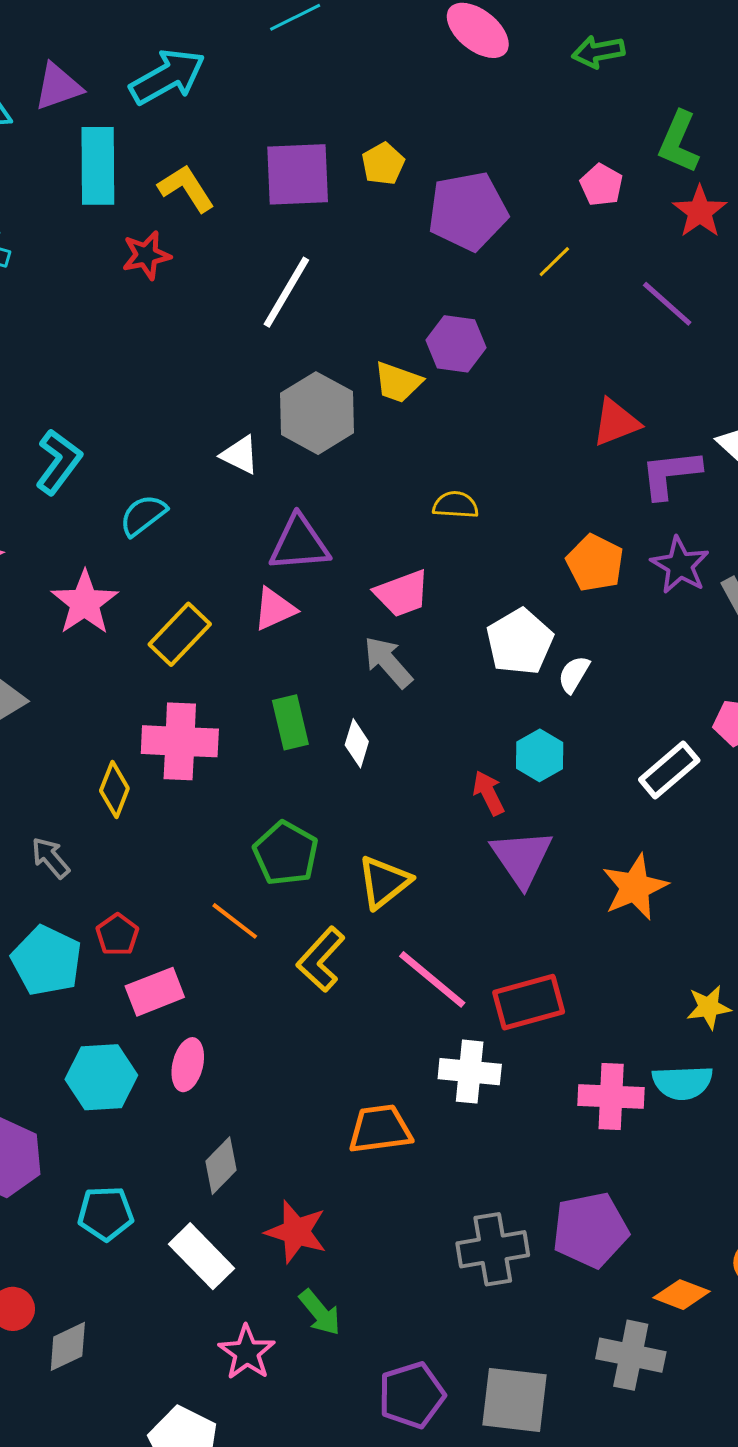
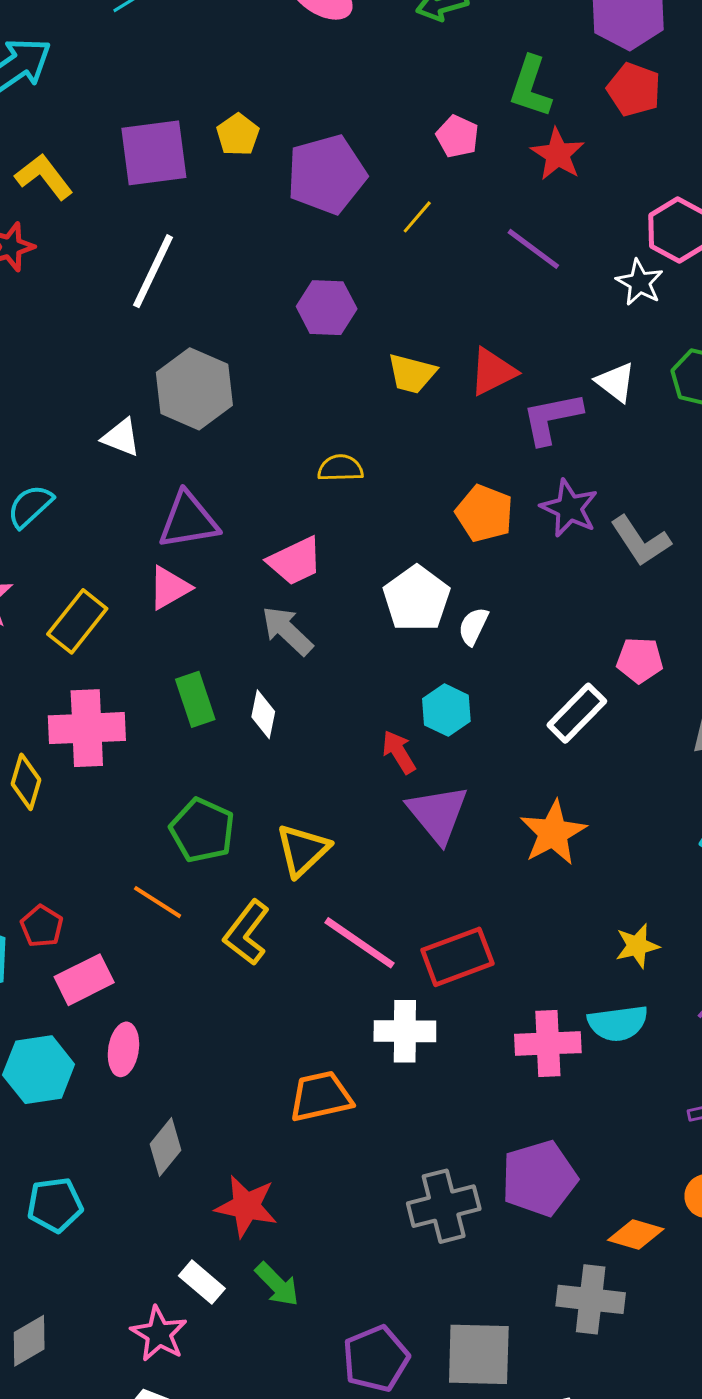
yellow trapezoid: (398, 382) -> (412, 374), moved
white rectangle: (201, 1256) -> (202, 1282), moved, size x0.7
pink star: (247, 1352) -> (159, 1334), moved

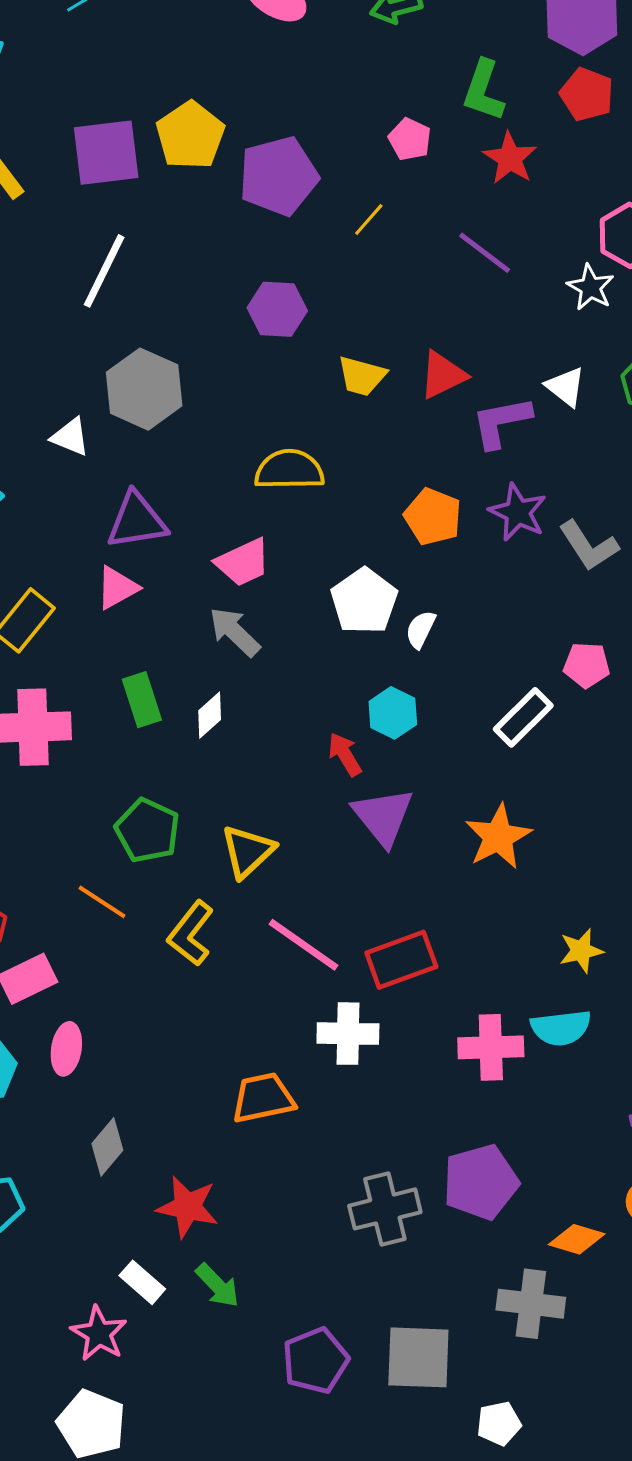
yellow pentagon: (238, 135) -> (190, 135), size x1.6
yellow semicircle: (340, 468) -> (289, 470), size x1.5
white diamond: (263, 714) -> (210, 715), turned 36

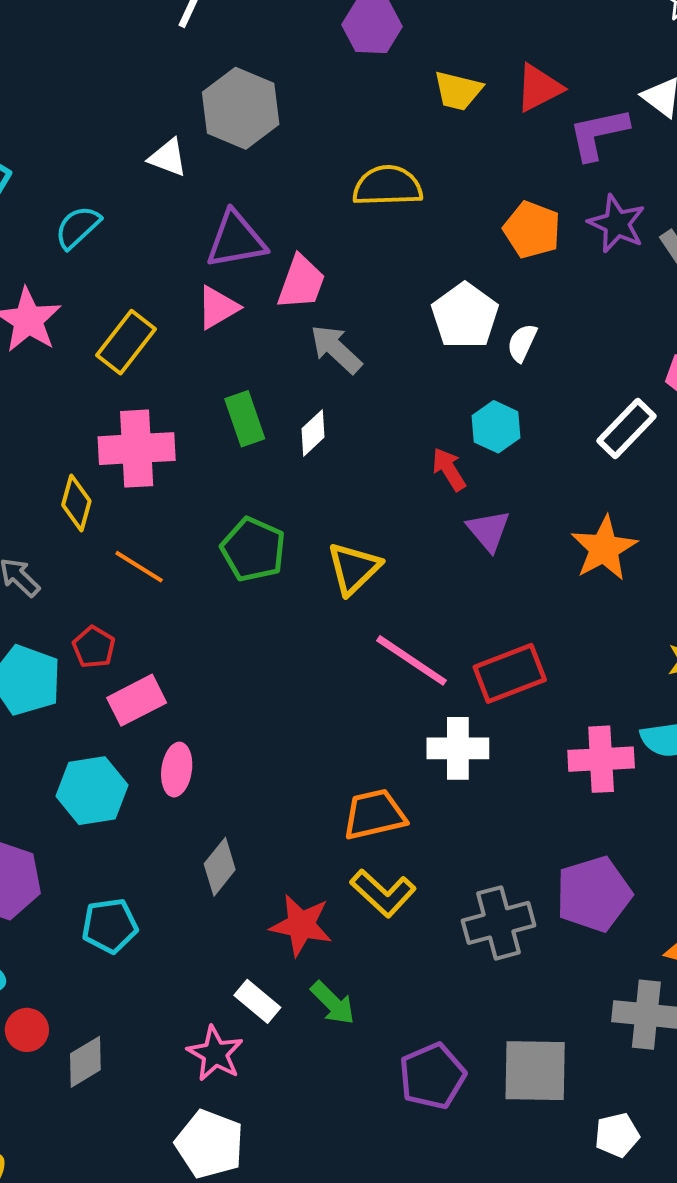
pink trapezoid: (243, 562) -> (301, 282), moved, turned -44
purple triangle: (383, 817) -> (488, 531), size x0.7
orange line: (102, 902) -> (139, 567), moved
yellow L-shape: (191, 933) -> (383, 893), moved, turned -84

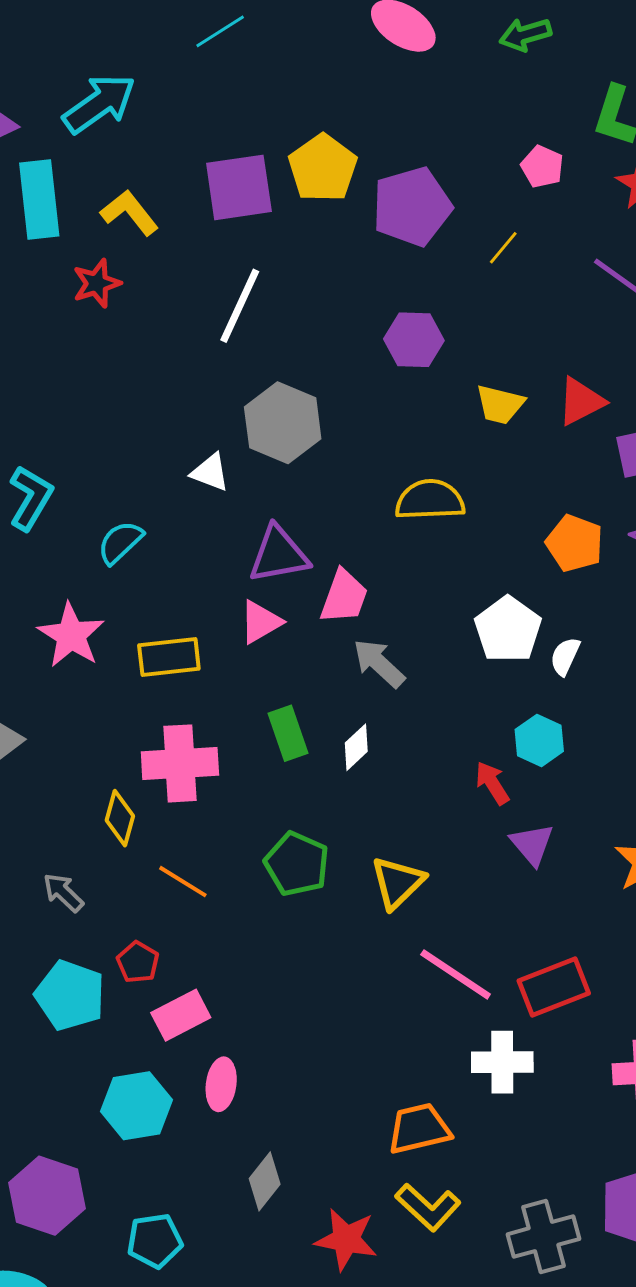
yellow rectangle: (126, 342) -> (169, 657), turned 46

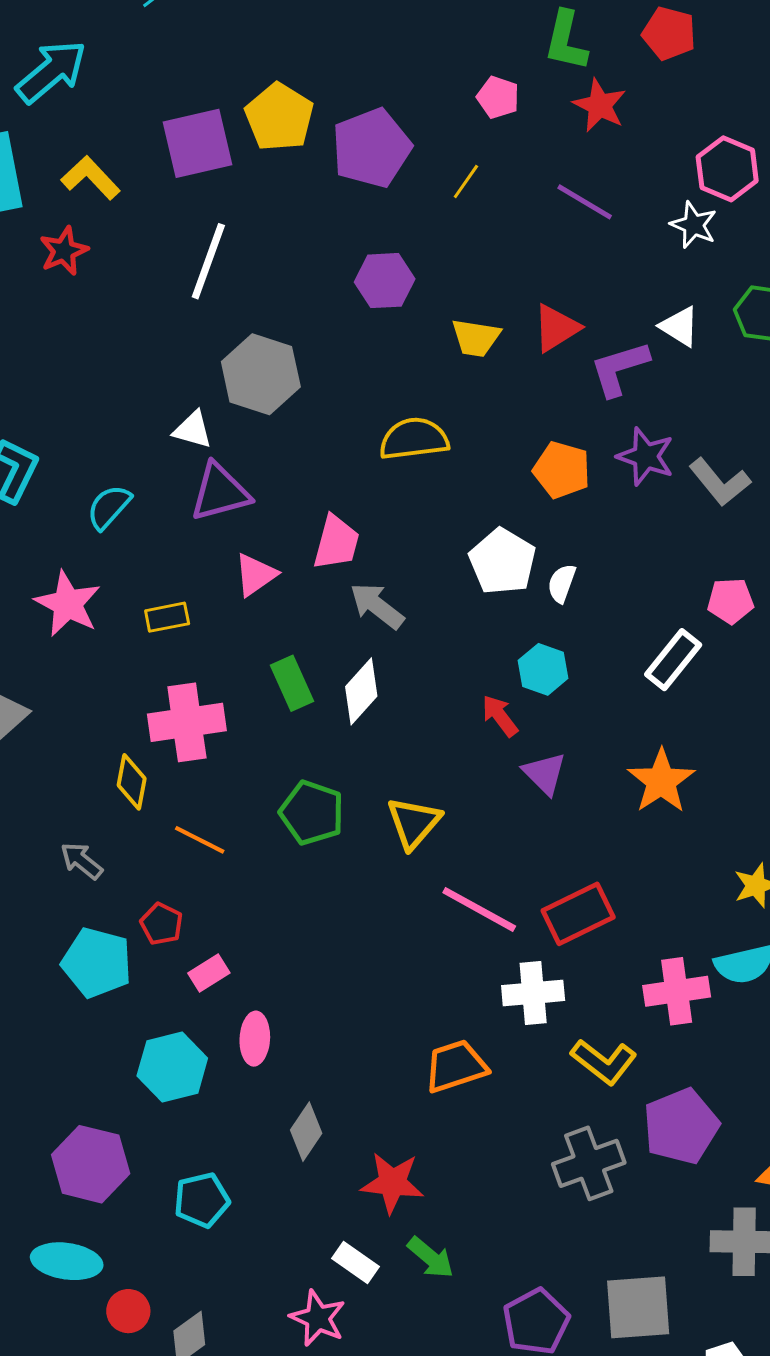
purple triangle: (279, 554) -> (220, 492), moved
yellow rectangle: (169, 657) -> (167, 617), size x0.7
white diamond: (356, 747) -> (361, 691), size x1.4
pink rectangle: (181, 1015) -> (209, 973), size x0.7
yellow L-shape: (428, 1207) -> (604, 1062), moved

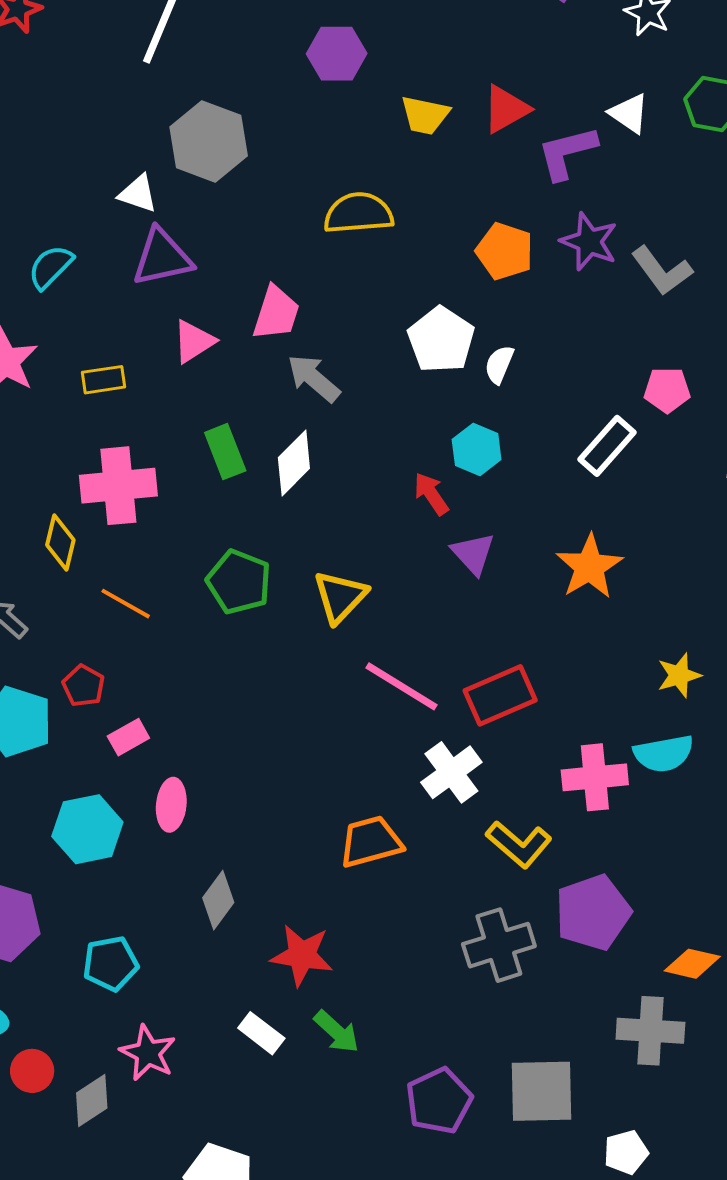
white cross: (533, 993) -> (451, 772), turned -34
pink star: (318, 1318) -> (148, 1053), moved

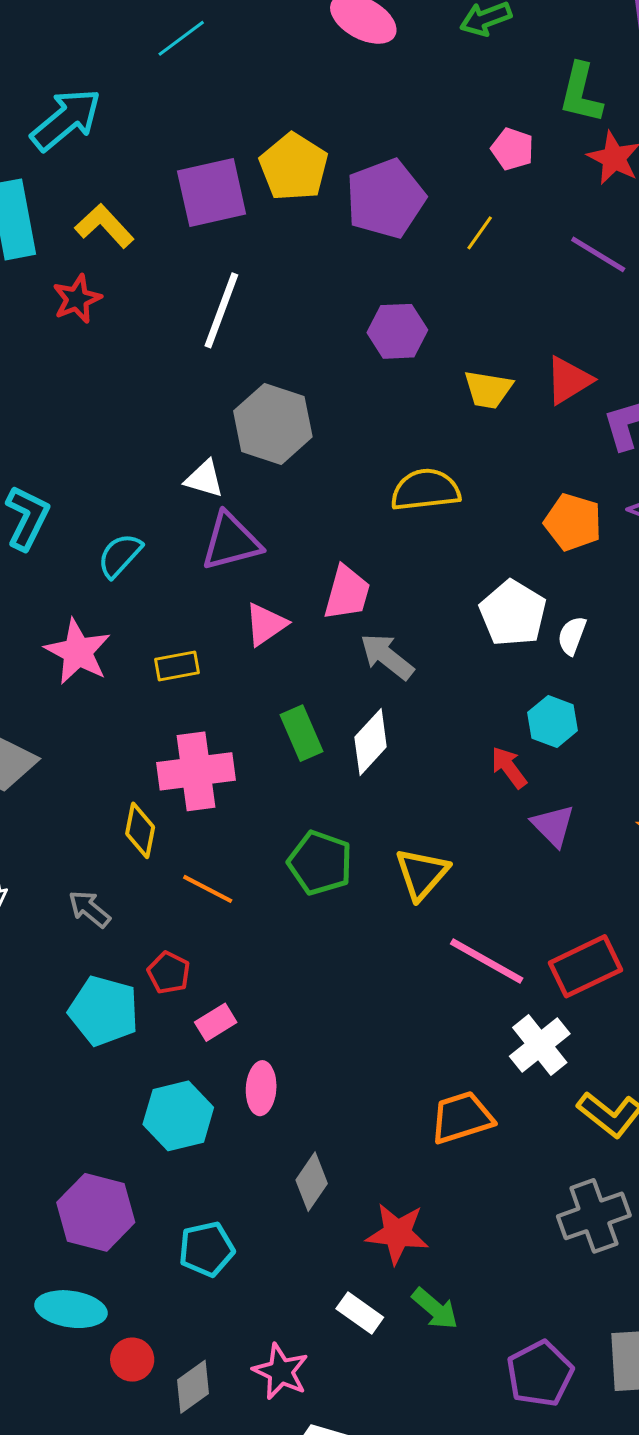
pink star: (148, 1053) -> (281, 1371), moved

